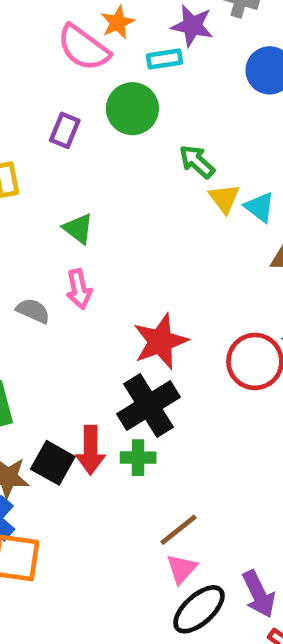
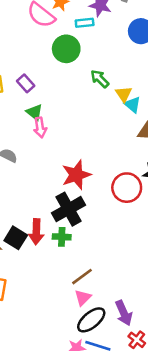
purple rectangle: (65, 130) -> (26, 83), moved, turned -66
yellow triangle: (224, 198) -> (124, 94), moved
pink arrow: (79, 289) -> (40, 127), moved

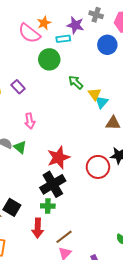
cyan triangle: (133, 105) -> (102, 102), turned 32
green triangle: (34, 112) -> (20, 147), moved
red arrow: (36, 232) -> (38, 228), moved

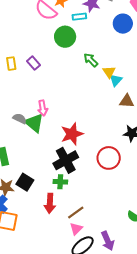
pink arrow: (30, 121) -> (43, 108), moved
green triangle: (20, 147) -> (34, 123), size x1.5
red circle: (98, 167) -> (109, 158), moved

